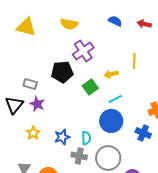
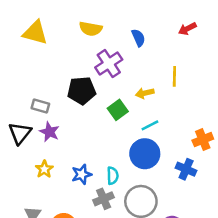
blue semicircle: (115, 21) -> (138, 38), moved, turned 40
red arrow: (144, 24) -> (187, 29), turned -40
gray cross: (79, 156) -> (104, 199), turned -35

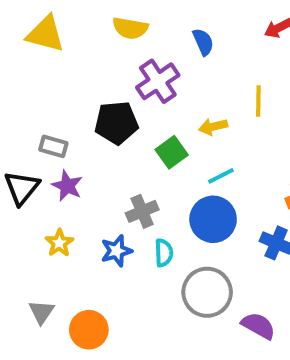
gray cross: (104, 199) -> (142, 211), moved

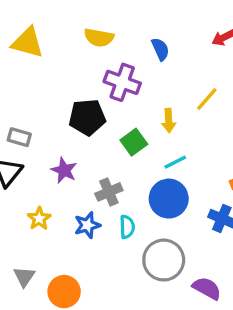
purple cross: (158, 81) -> (122, 82), turned -36
yellow line: (258, 101) -> (207, 99), turned 40
yellow arrow: (213, 127) -> (169, 121), turned -80
gray rectangle: (53, 146) -> (19, 137), moved
purple star: (67, 186) -> (64, 170), moved

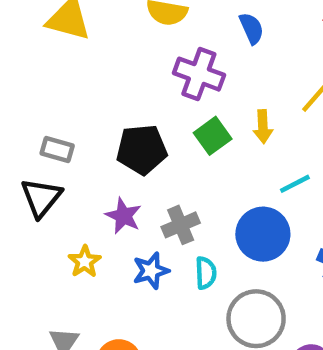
black pentagon: (87, 117) -> (142, 150), moved
green square: (134, 142) -> (213, 136), moved
cyan line: (175, 162) -> (295, 184), moved
purple star: (64, 170) -> (123, 216), moved

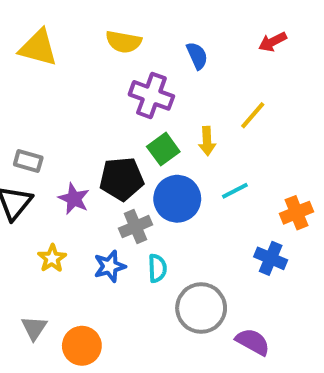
black pentagon: (142, 150) -> (122, 179), moved
purple star: (123, 216) -> (74, 199), moved
blue circle: (263, 234) -> (177, 199), moved

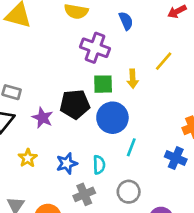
green square: (163, 149) -> (103, 84), turned 35
cyan line: (235, 191) -> (131, 147), moved, turned -42
gray cross: (136, 227) -> (84, 194), moved
gray circle: (201, 308) -> (129, 192), size x0.7

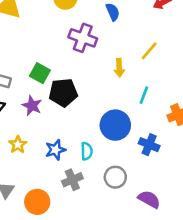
green square: (103, 84) -> (40, 73), moved, turned 30
blue circle: (112, 118) -> (115, 125), moved
cyan line: (131, 147) -> (144, 95), moved
blue cross: (176, 158) -> (149, 145), moved

